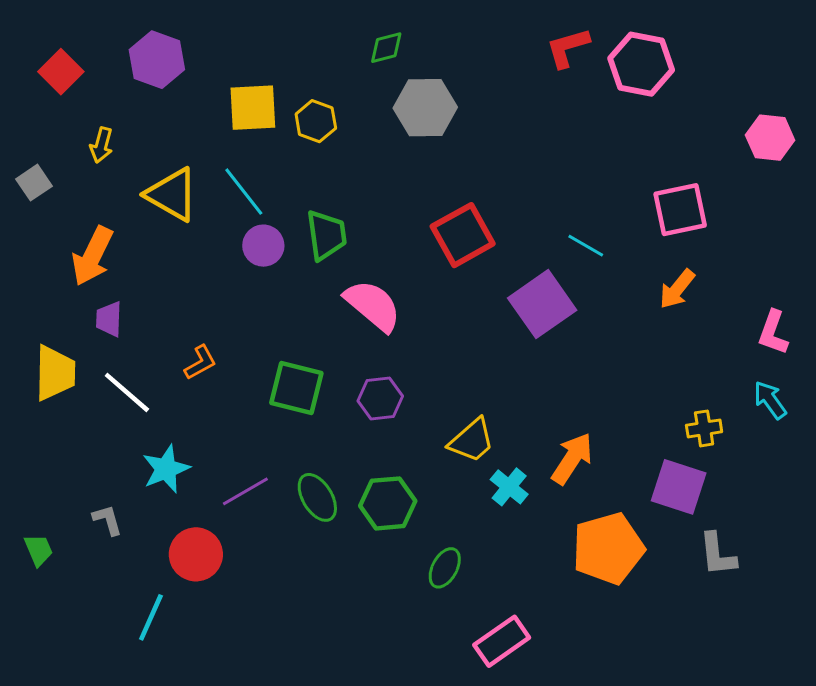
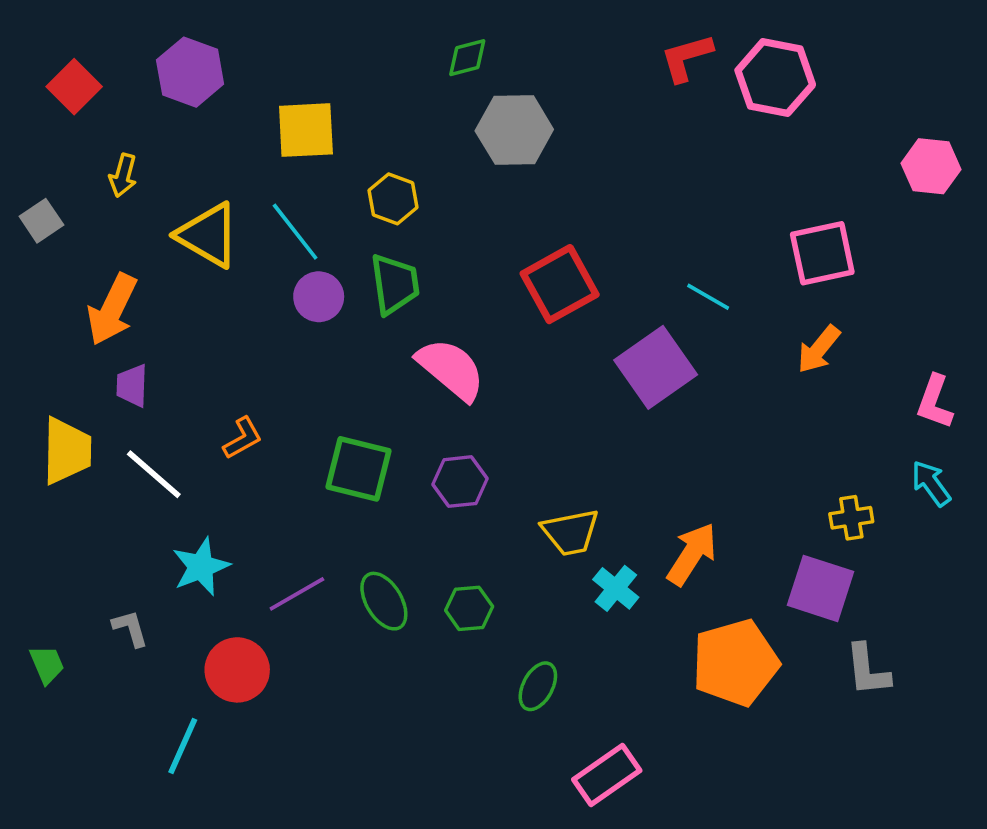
yellow hexagon: (316, 121) -> (393, 199), moved
yellow trapezoid: (472, 440) -> (570, 532), turned 30
green hexagon: (388, 503) -> (469, 608), size x0.7

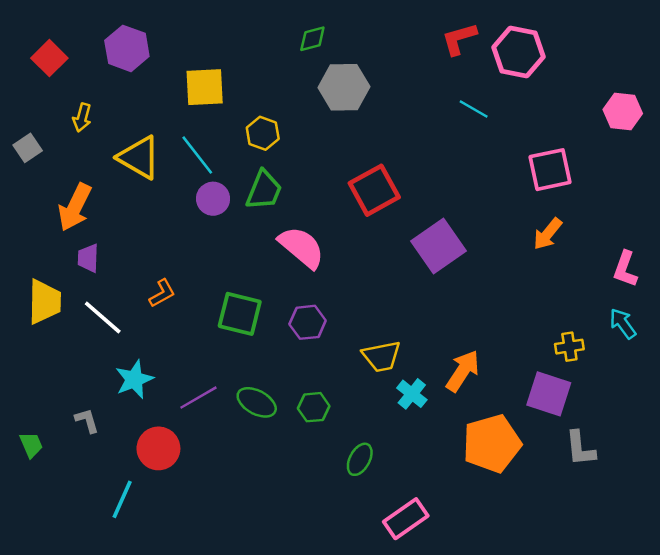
green trapezoid: (395, 284) -> (264, 190), turned 30
cyan line: (708, 297) -> (474, 109), moved
green ellipse: (384, 601) -> (257, 402), turned -30

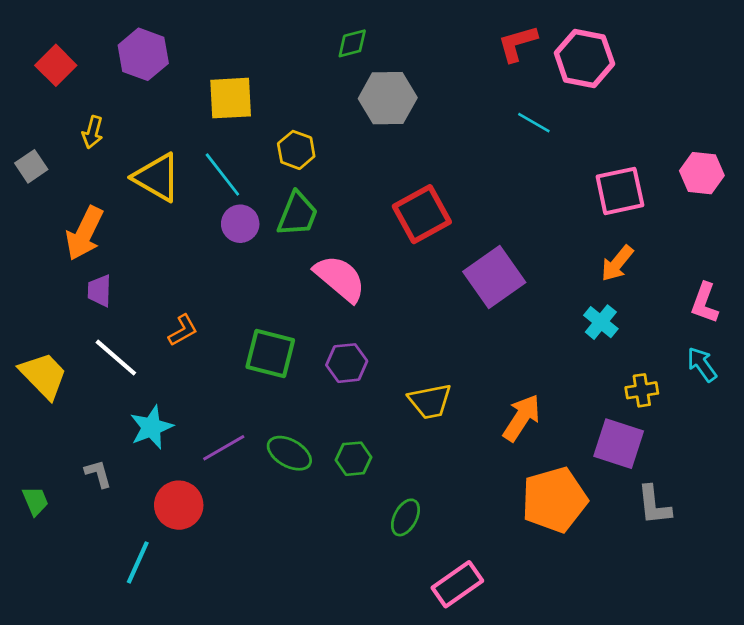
pink hexagon: (623, 111) -> (702, 173), moved
yellow trapezoid: (45, 302) -> (43, 375), moved, turned -45
cyan cross: (412, 394) -> (601, 322), moved

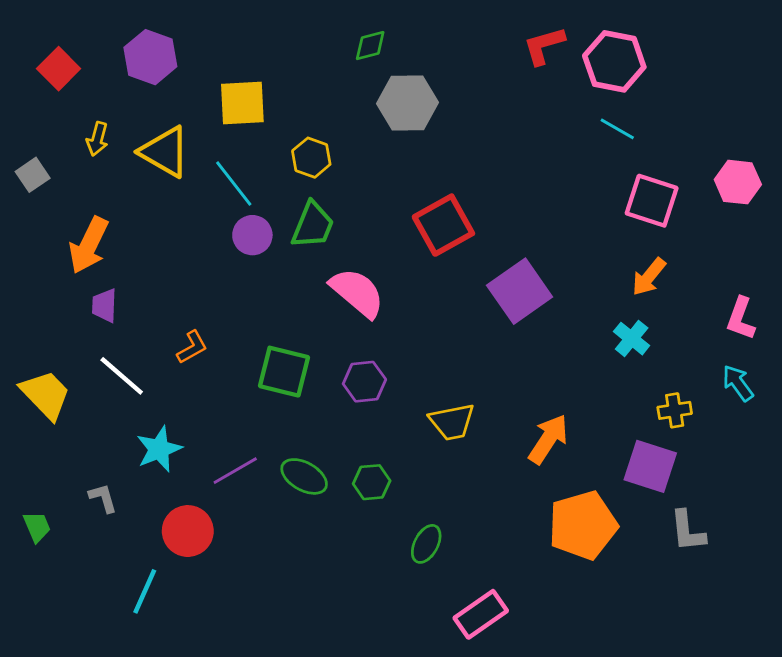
cyan line: (534, 123) -> (617, 129), moved
yellow triangle: (157, 177) -> (165, 152), moved
pink square: (620, 191) -> (652, 201), turned 30

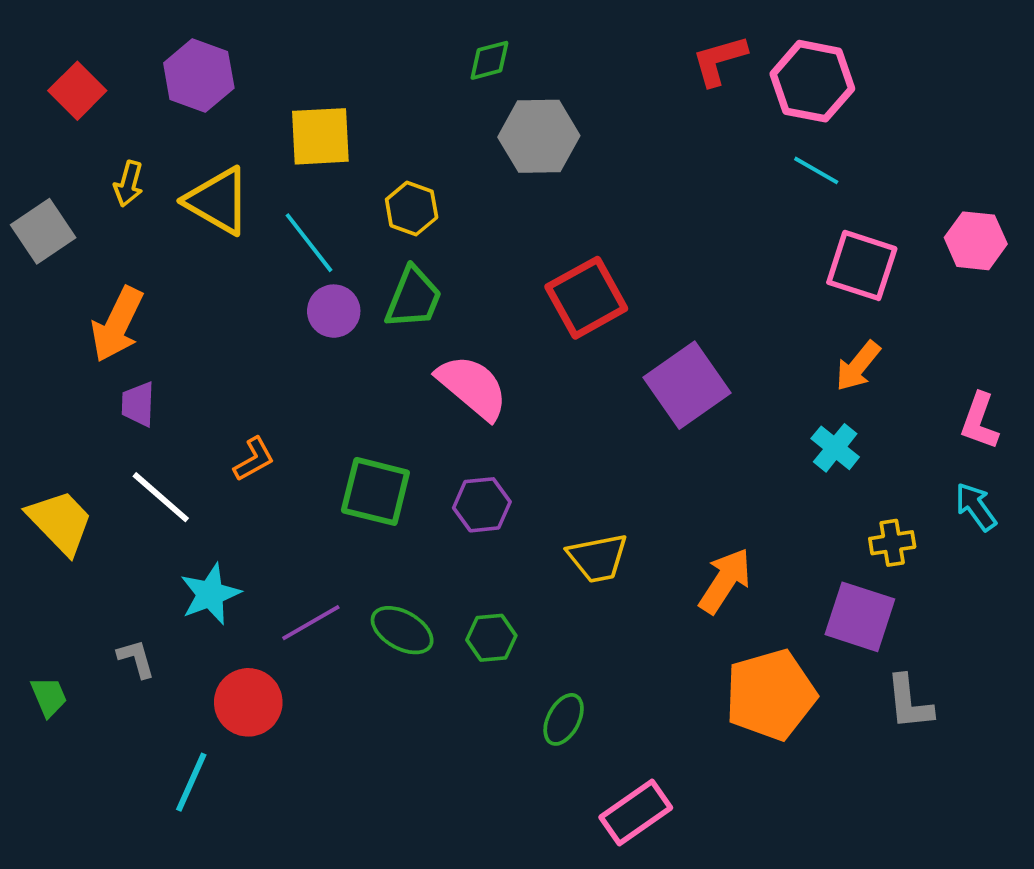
gray square: (33, 175) -> (43, 231), size x1.4

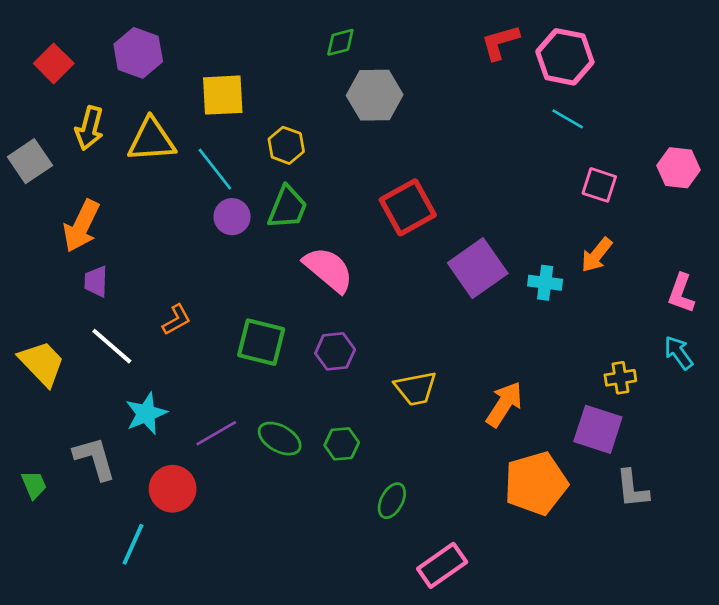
yellow arrow: (129, 184) -> (89, 128), size x1.4
yellow triangle: (218, 201) -> (151, 140), turned -34
pink square: (862, 265) -> (599, 185), size x0.7
cyan cross: (835, 448) -> (545, 283), moved, turned -32
gray L-shape: (136, 659) -> (95, 458), size x1.6

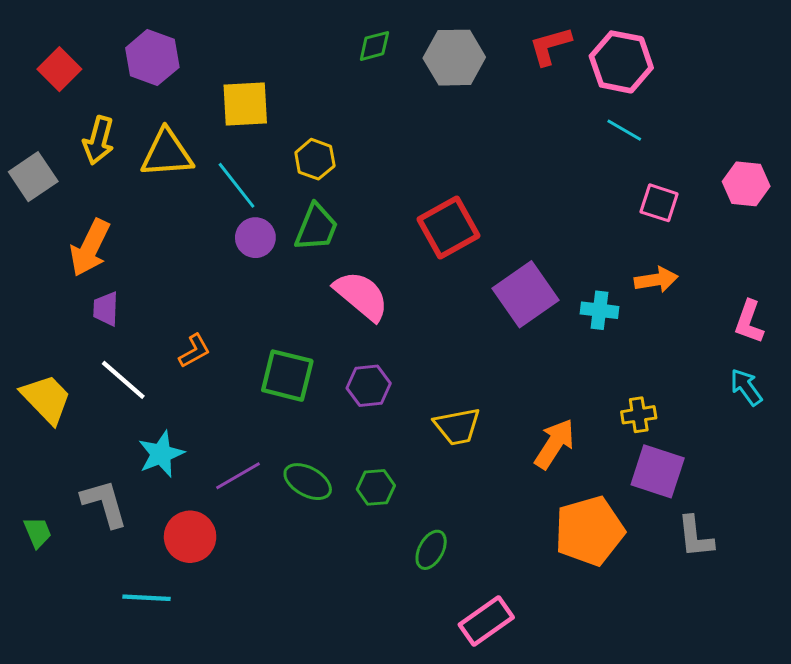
gray hexagon: (375, 95) -> (454, 58), moved
orange arrow: (597, 255) -> (656, 280), turned -138
yellow cross: (620, 378) -> (639, 415), moved
cyan line: (133, 544) -> (146, 598), turned 69

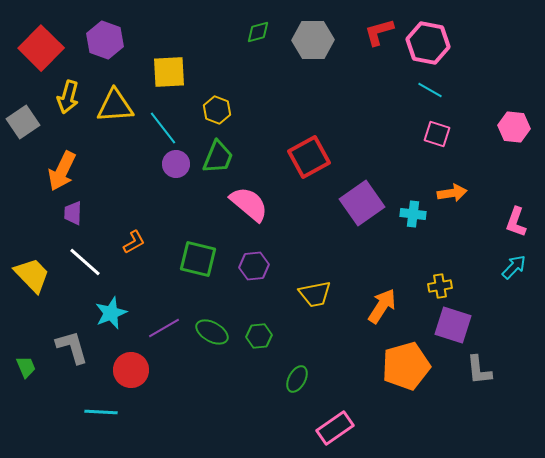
red square: (59, 69) -> (41, 48), size x1.5
pink square: (659, 203) -> (437, 134), moved
cyan arrow: (746, 387) -> (514, 267), turned 80

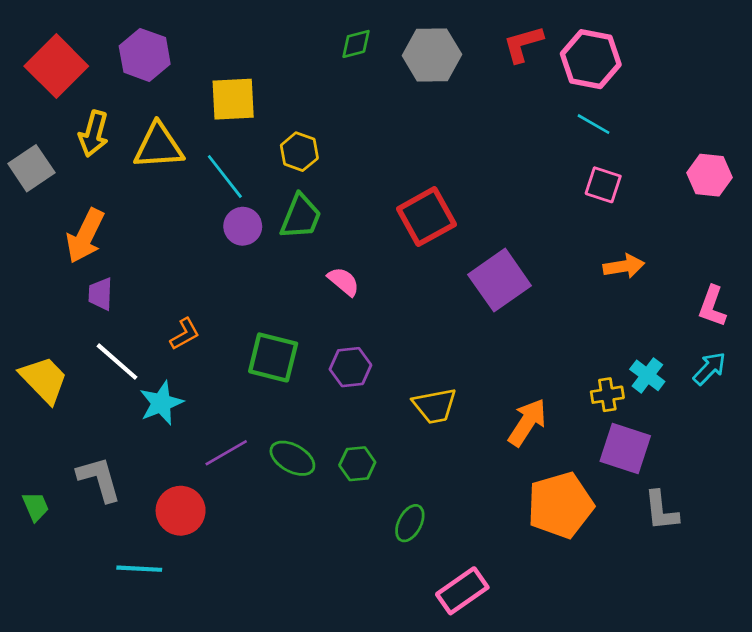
pink semicircle: (249, 204) -> (344, 281), size x0.6
cyan cross: (413, 214) -> (647, 375), moved, turned 30
cyan star: (111, 313) -> (161, 403), moved

